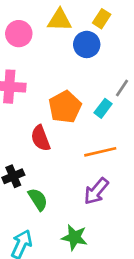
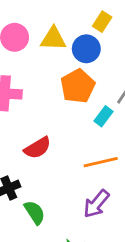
yellow triangle: (60, 20) -> (53, 39), moved
orange pentagon: (65, 107) -> (78, 86), moved
red semicircle: (41, 138) -> (38, 148), turned -100

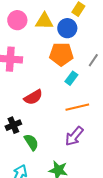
orange pentagon: (78, 86) -> (61, 54), turned 30
cyan rectangle: (104, 116) -> (71, 78), moved

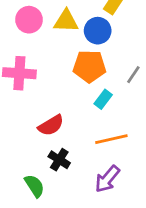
black cross: (13, 125) -> (59, 160), moved, turned -35
green semicircle: (31, 142) -> (34, 186), moved

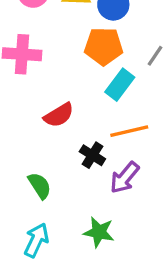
cyan rectangle: (103, 99) -> (120, 85), size x1.4
black cross: (59, 160) -> (92, 155), moved

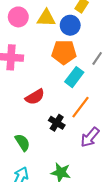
orange line: (129, 131) -> (81, 107), turned -40
purple arrow: (125, 178) -> (90, 137), moved

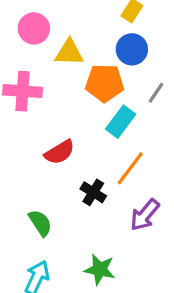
yellow triangle: (46, 18) -> (69, 53), moved
blue circle: (70, 25) -> (132, 49), moved

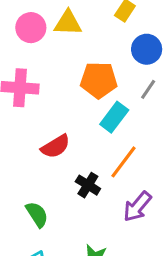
blue circle: (132, 49) -> (147, 49), moved
yellow triangle: (69, 53) -> (68, 23), moved

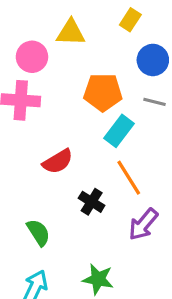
pink circle: (31, 28) -> (32, 57), moved
gray line: (148, 89) -> (154, 102), turned 70
orange line: (123, 162) -> (129, 178), turned -69

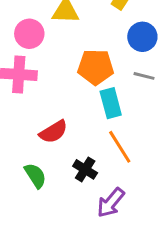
cyan rectangle: (119, 131) -> (111, 103), turned -52
purple arrow: (143, 224) -> (111, 203), moved
green semicircle: (38, 232) -> (35, 176), moved

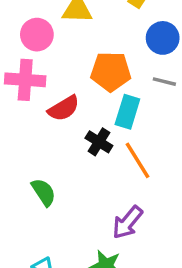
cyan rectangle: (111, 103) -> (127, 112), turned 32
red semicircle: (53, 132) -> (64, 108), moved
black cross: (85, 169) -> (99, 142), moved

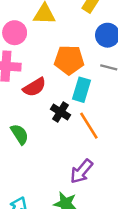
green semicircle: (44, 192) -> (20, 134), moved

